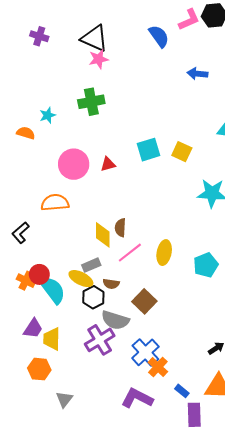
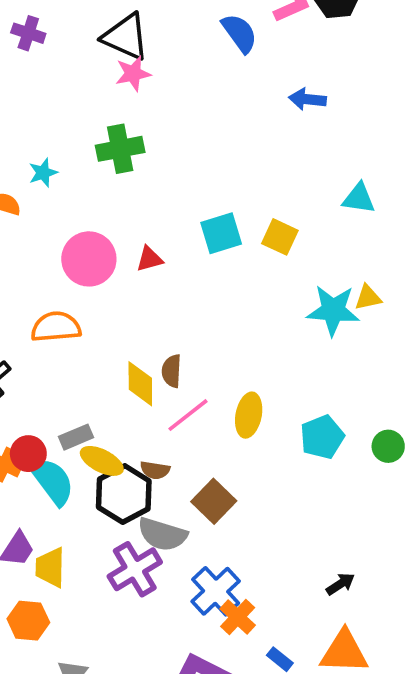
gray rectangle: (91, 265) -> (76, 437), moved
black hexagon: (93, 297) -> (124, 494), size x1.4

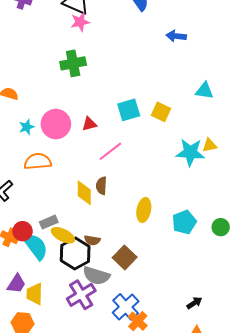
cyan star: (43, 173) -> (27, 127), moved
pink line: (188, 415) -> (110, 151), moved

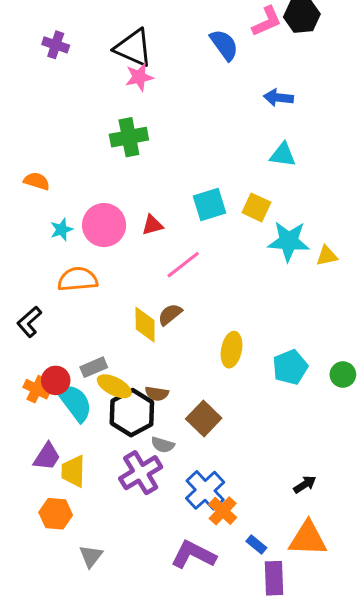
cyan triangle: (204, 91) -> (283, 155), moved
cyan star: (190, 152) -> (289, 241), moved
brown semicircle: (101, 186) -> (170, 314), turned 48
gray semicircle: (96, 276) -> (163, 445), size x0.6

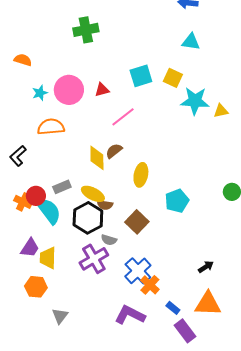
yellow ellipse: (232, 350) -> (141, 175), moved
cyan pentagon: (290, 367) -> (177, 201), moved
yellow ellipse: (114, 386) -> (93, 194), moved
purple rectangle: (274, 578) -> (185, 331), turned -35

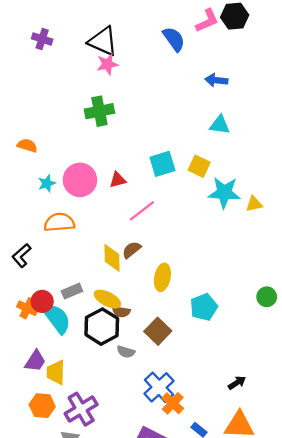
purple cross: (94, 259) -> (81, 409), moved

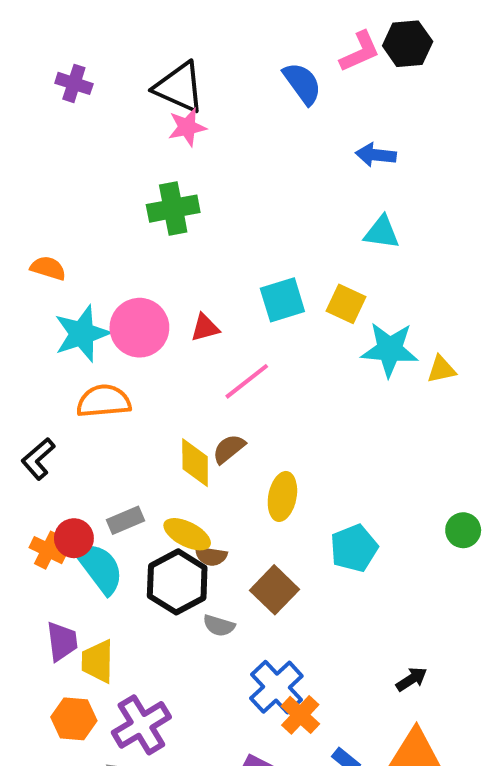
cyan star: (47, 183) -> (82, 334), size x1.8
purple trapezoid: (35, 361) -> (62, 641), turned -40

